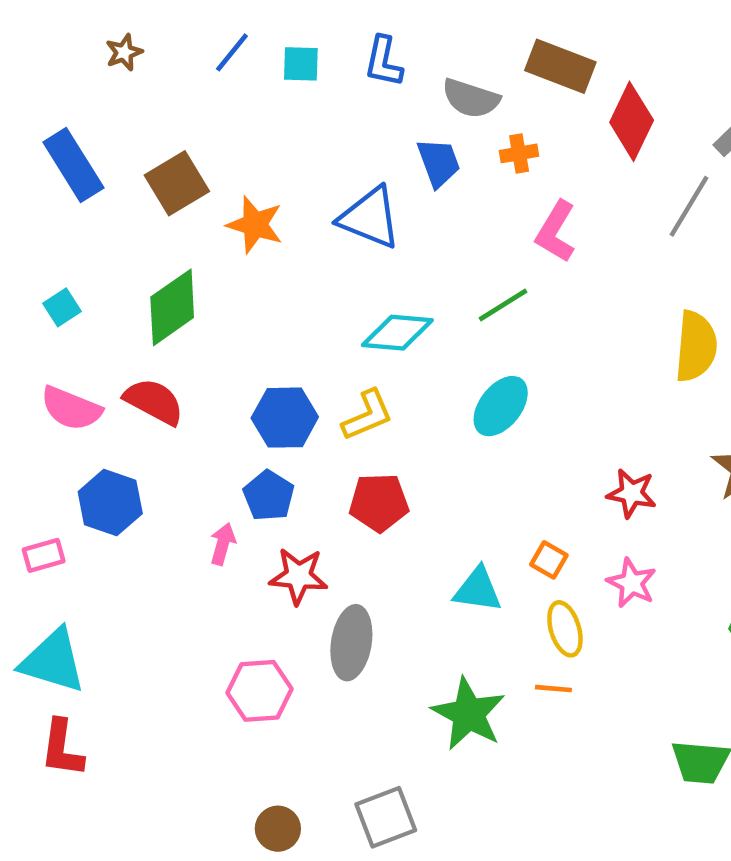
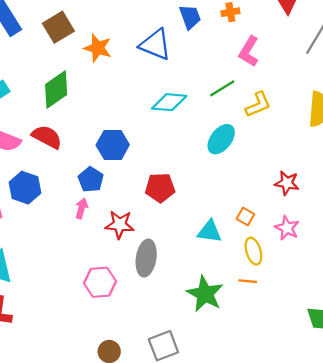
yellow L-shape: (367, 415) -> (258, 105), moved
blue pentagon: (269, 496) -> (91, 180), moved

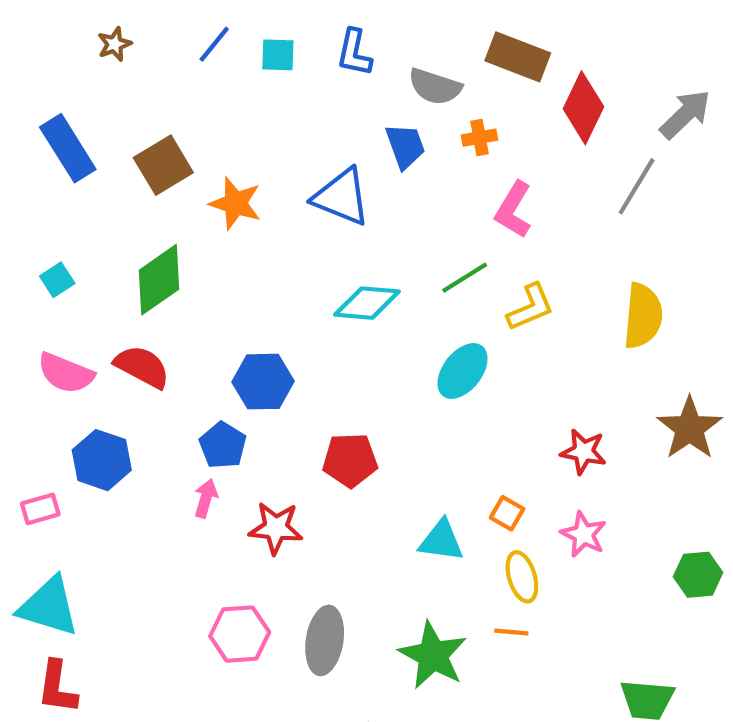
gray ellipse: (146, 258) -> (325, 640), moved

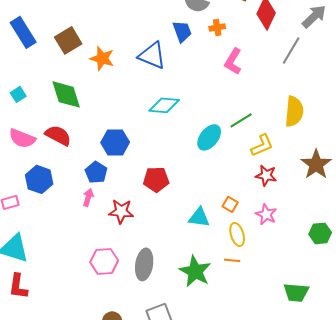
green line: (465, 278) -> (241, 120), moved
green diamond: (159, 280) -> (66, 94), turned -72
yellow L-shape: (530, 307) -> (262, 145), moved

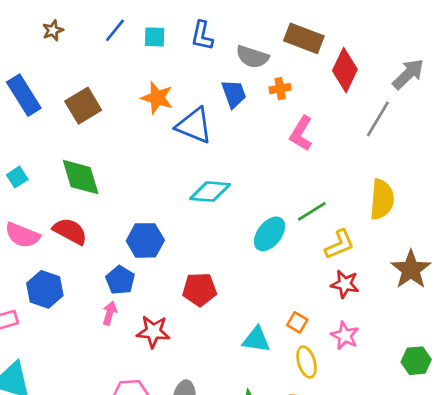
orange star: (102, 58) -> (157, 98), moved

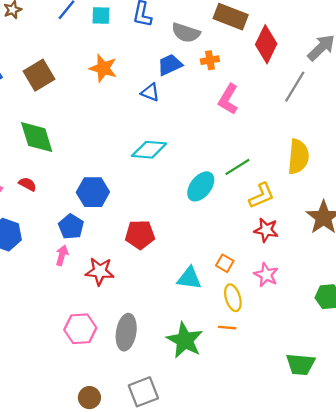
blue trapezoid: (234, 94) -> (170, 65), turned -95
blue triangle: (194, 126) -> (150, 92), moved, size x0.6
red semicircle: (70, 231) -> (27, 184), size x0.6

